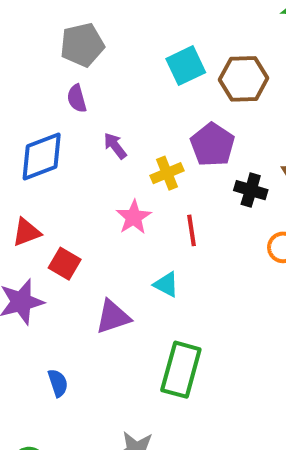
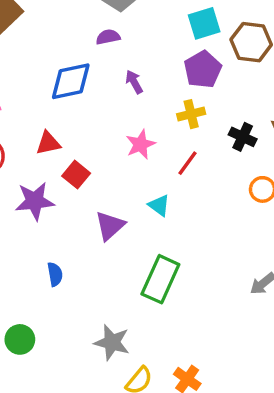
purple semicircle: (77, 99) -> (108, 37), turned 85
purple pentagon: (212, 145) -> (203, 69), moved
yellow cross: (167, 173) -> (191, 114), moved
red line: (191, 230) -> (187, 163), turned 36
purple triangle: (113, 317) -> (110, 226), turned -32

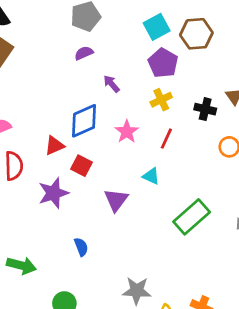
blue diamond: (71, 81) -> (84, 121), moved
green rectangle: (160, 279) -> (192, 217), moved, turned 36

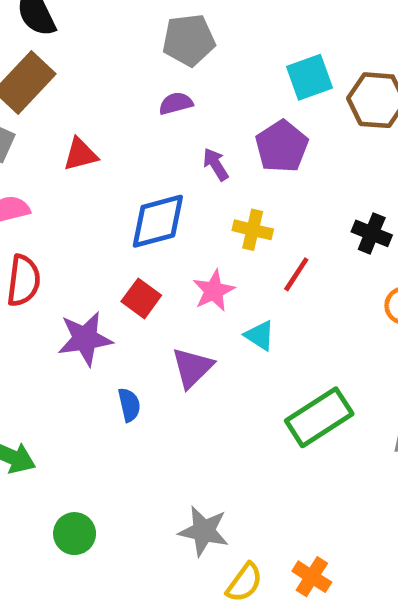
purple pentagon: (163, 63) -> (282, 146), moved
yellow cross: (161, 100) -> (253, 230), moved, turned 30
pink star: (127, 132) -> (214, 291), moved
red triangle: (54, 146) -> (80, 154), moved
blue semicircle: (81, 247) -> (129, 405), moved

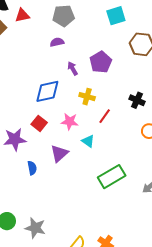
cyan square: (309, 77) -> (116, 16), moved
red triangle: (80, 154) -> (22, 15), moved
pink star: (214, 291) -> (70, 122), turned 30
gray star: (204, 531) -> (35, 228), moved

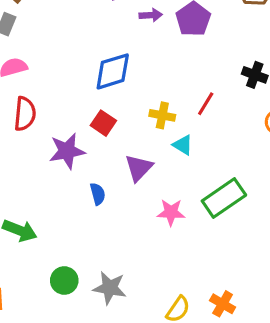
purple arrow: (73, 68) -> (151, 15), moved, turned 120
yellow cross: (87, 97) -> (162, 115), moved
pink star: (70, 122) -> (171, 212), moved

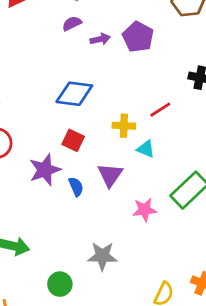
blue diamond: (113, 71) -> (74, 94), turned 33
red line: (206, 104) -> (160, 110), turned 35
blue semicircle: (98, 194) -> (76, 187), moved
gray star: (110, 288) -> (102, 256), moved

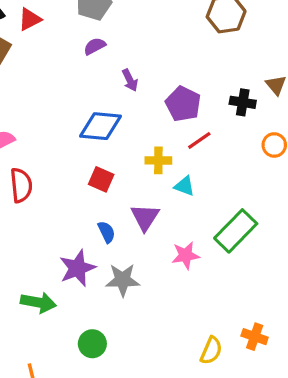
purple pentagon: (138, 37) -> (183, 104), moved
purple arrow: (100, 39) -> (130, 80), moved, turned 78
purple star: (45, 170) -> (77, 268), moved
gray star: (102, 256) -> (123, 280), moved

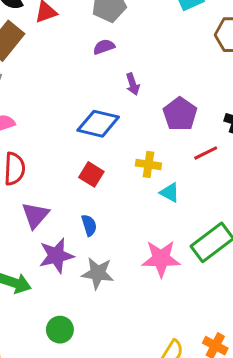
red line: (199, 140) -> (206, 153), moved
purple triangle: (145, 217) -> (35, 215), moved
pink star: (186, 255) -> (161, 259), size x1.4

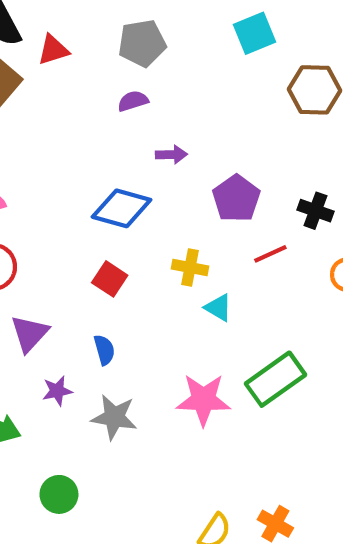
purple arrow: (133, 84) -> (171, 155), turned -75
purple star: (56, 256) -> (57, 391), size x0.6

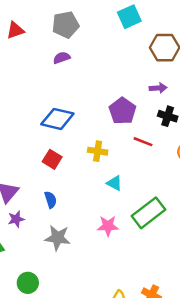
purple arrow: (171, 155) -> (158, 88), moved
red line: (270, 254) -> (143, 142), turned 48
cyan triangle: (218, 308) -> (114, 183), moved
purple star: (57, 391) -> (16, 219), moved
pink star: (203, 400) -> (108, 226), size x0.7

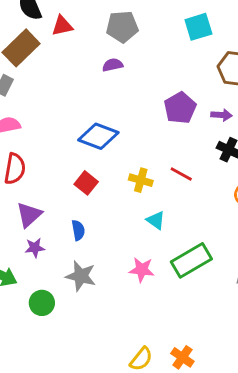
purple pentagon: (122, 111) -> (180, 108), moved
red line: (143, 142) -> (181, 174), moved
green circle: (28, 283) -> (42, 303), moved

